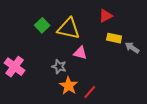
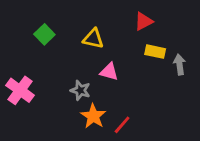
green square: (42, 25) -> (44, 34), moved
yellow triangle: (69, 29) -> (93, 39), size x0.7
gray arrow: (132, 48) -> (180, 64), turned 48

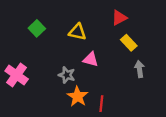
yellow rectangle: (155, 52) -> (129, 43), turned 35
gray arrow: (180, 64) -> (140, 69), moved
red line: (122, 125) -> (101, 104), turned -35

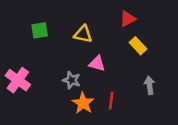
green square: (37, 28) -> (40, 30), turned 35
gray arrow: (140, 69) -> (149, 85), moved
red line: (101, 104) -> (111, 101), moved

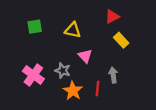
pink triangle: (97, 64) -> (85, 56), turned 32
pink cross: (18, 80) -> (33, 75), moved
gray arrow: (149, 85) -> (113, 75), moved

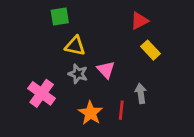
green square: (35, 27) -> (60, 17), moved
yellow triangle: (73, 30) -> (75, 46), moved
gray star: (63, 71) -> (78, 74), moved

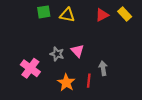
yellow triangle: (75, 46) -> (67, 15), moved
yellow rectangle: (151, 50) -> (125, 14), moved

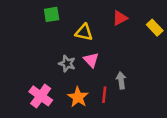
yellow rectangle: (125, 14) -> (155, 28), moved
yellow triangle: (67, 15) -> (84, 32), moved
pink cross: (30, 68) -> (41, 96), moved

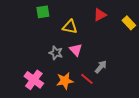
gray arrow: (121, 80) -> (101, 67), turned 48
red line: (104, 95) -> (87, 79), turned -56
orange star: (78, 97) -> (65, 81), turned 30

